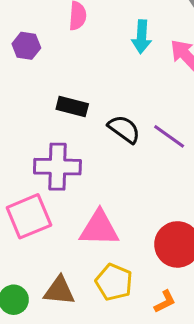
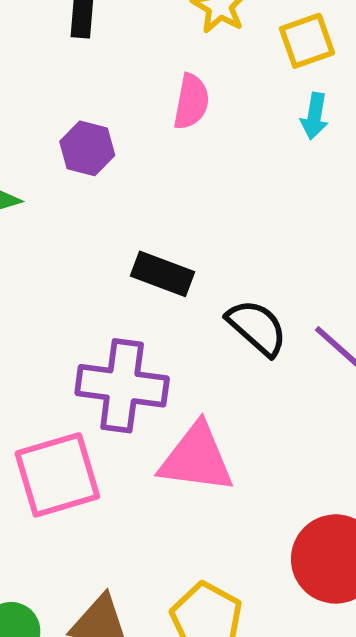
cyan arrow: (142, 37) -> (315, 116), moved, size x0.7
pink triangle: (99, 228) -> (197, 458), moved

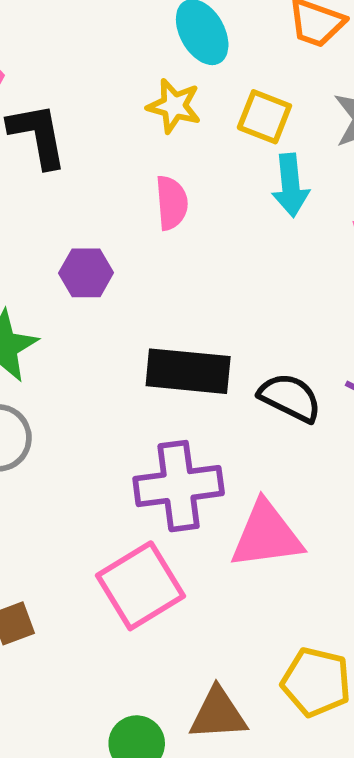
yellow square: (307, 41) -> (264, 117), turned -34
cyan arrow: (315, 116) -> (291, 185), size x1.4
black rectangle: (162, 274) -> (188, 371), size x1.4

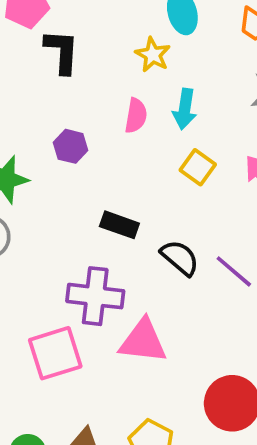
yellow square: (264, 117) -> (198, 167), moved
cyan arrow: (291, 185) -> (185, 109), moved
black rectangle: (188, 371) -> (119, 225), size x0.7

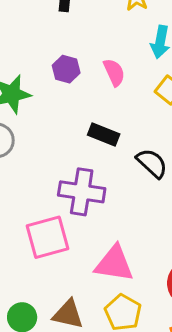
pink semicircle: (136, 116) -> (114, 72), moved, turned -36
pink triangle: (143, 341) -> (114, 264), moved

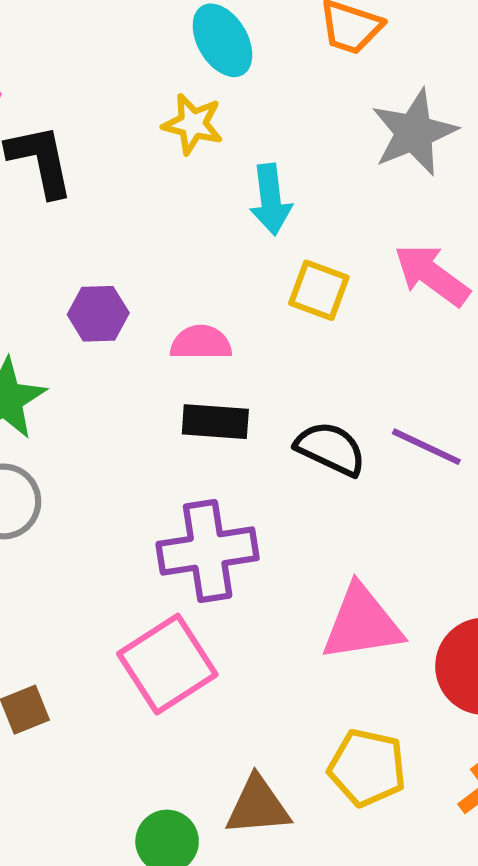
pink semicircle: (114, 72) -> (201, 343), moved, turned -48
pink triangle: (114, 264) -> (362, 623), moved

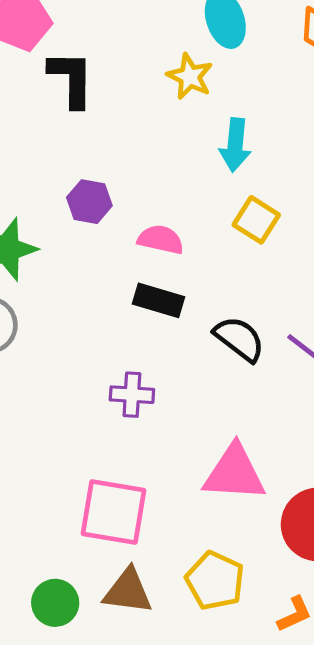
purple cross: (208, 551) -> (132, 395), size x0.6
pink square: (167, 664) -> (114, 512), moved, turned 30

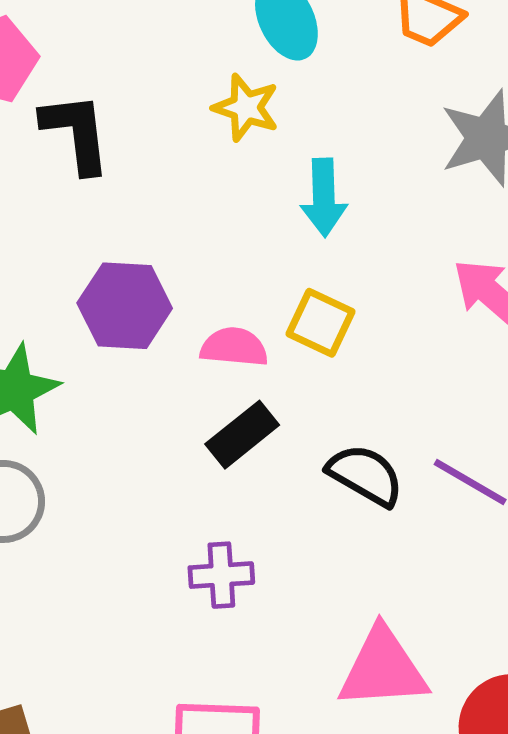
purple hexagon: (89, 202) -> (125, 306), size x1.4
yellow square: (256, 220) -> (321, 323), moved
black rectangle: (159, 300) -> (242, 435), turned -48

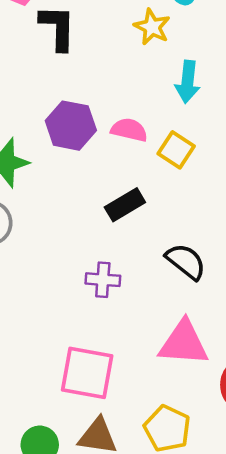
pink semicircle: (234, 347) -> (129, 130), moved
black semicircle: (365, 475) -> (186, 262), moved

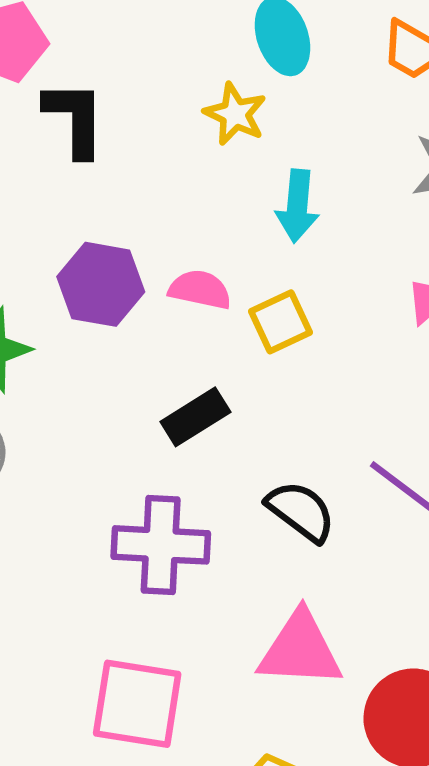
yellow square: (176, 150) -> (280, 322), turned 33
purple cross: (103, 280) -> (161, 545), size x1.6

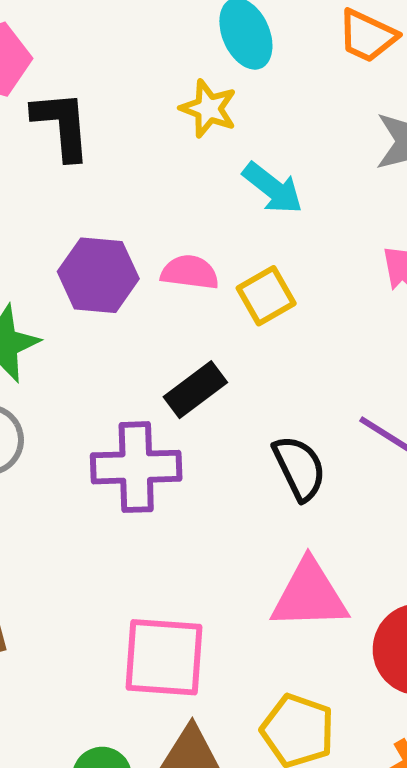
cyan arrow: (297, 206) -> (273, 188), turned -52
black semicircle: (301, 511) -> (299, 468), turned 32
purple cross: (161, 545) -> (136, 467), moved

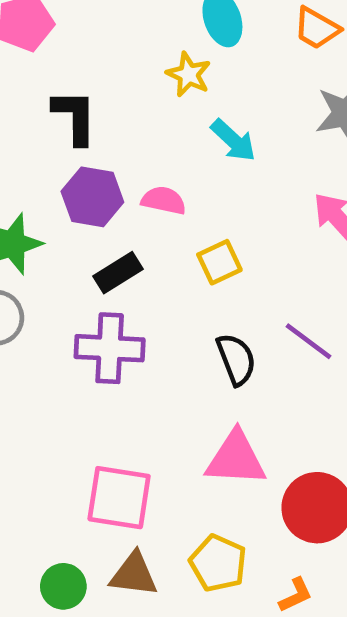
black L-shape: (62, 125) -> (75, 117), moved
yellow square: (266, 296) -> (219, 262), moved
black rectangle: (195, 390) -> (118, 273), moved

